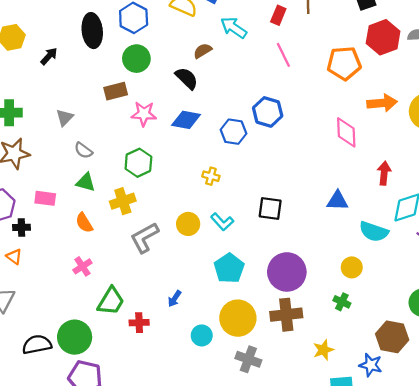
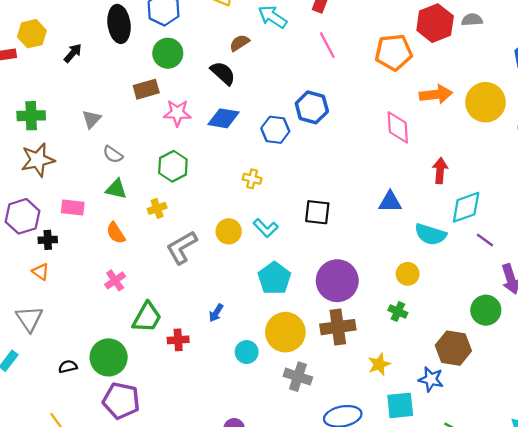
yellow cross: (123, 201) -> (157, 208), size x0.7
black semicircle: (37, 344) -> (68, 367), size x0.6

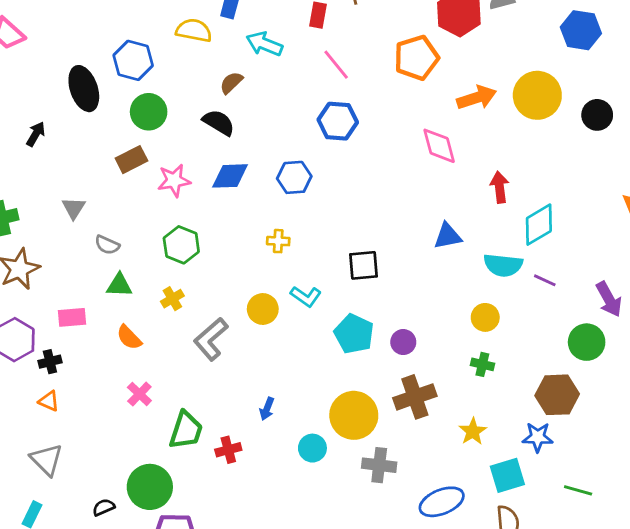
blue hexagon: (312, 107) -> (338, 121), moved
purple line: (485, 240) -> (545, 280), moved
cyan pentagon: (274, 278) -> (354, 334), moved
purple circle: (337, 281) -> (403, 342), size x0.5

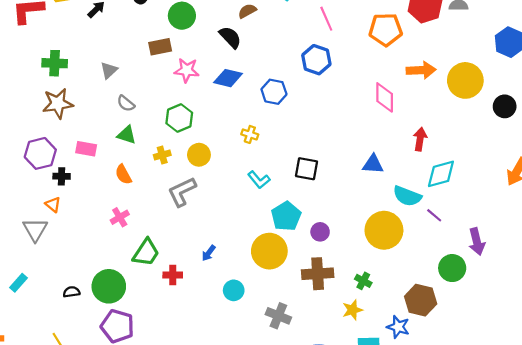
yellow circle: (263, 309) -> (199, 155), moved
yellow circle: (485, 317) -> (384, 230), size x1.8
green cross: (482, 364) -> (363, 281), moved
yellow circle: (354, 415) -> (269, 251), moved
gray triangle: (47, 460) -> (35, 230), moved

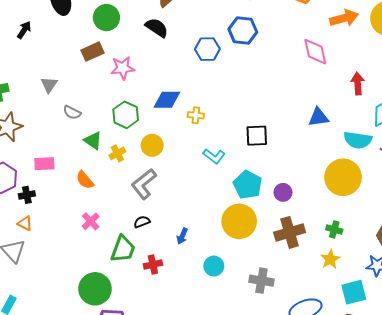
blue diamond: (228, 78) -> (167, 100), moved
blue hexagon: (274, 92) -> (207, 49), moved
green triangle: (127, 135) -> (93, 140), moved, turned 30
black semicircle: (71, 292) -> (142, 222), moved

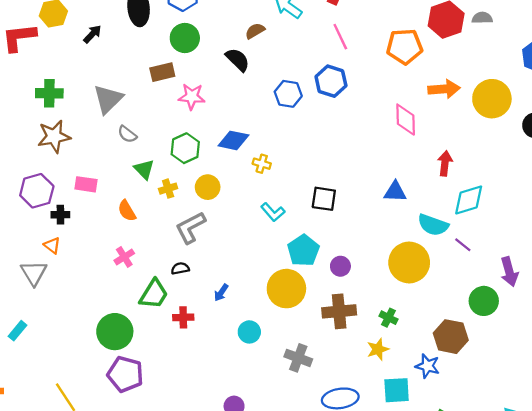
gray triangle: (49, 85) -> (108, 99), size x1.6

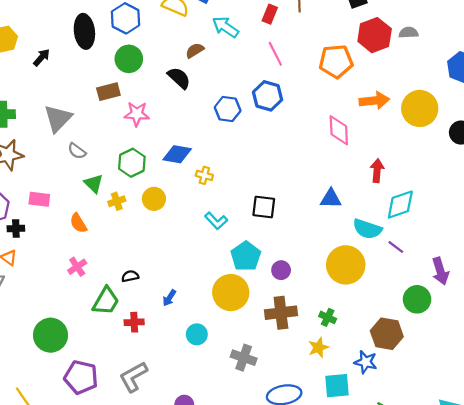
gray L-shape: (190, 227) -> (133, 377), moved
green circle: (115, 332) -> (51, 335), moved

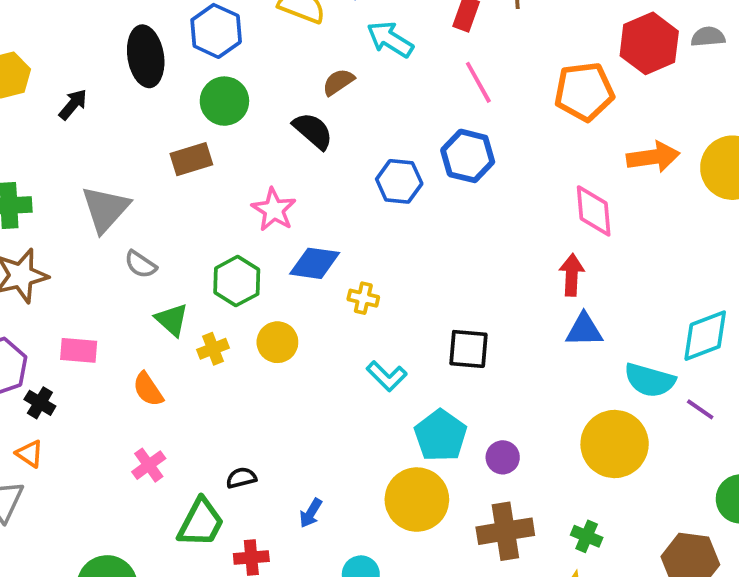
pink star: (137, 114) -> (274, 210), moved, turned 30
red arrow: (377, 171) -> (572, 275), moved
black cross: (16, 228) -> (40, 403), turned 35

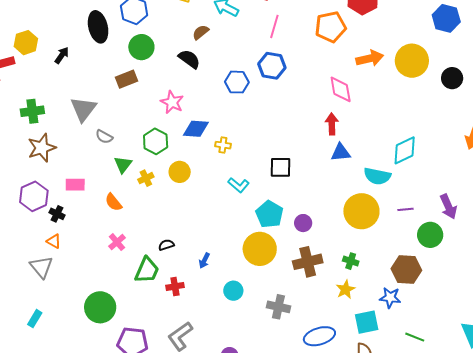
pink line: (478, 82) -> (274, 26), turned 50
green triangle: (172, 320) -> (123, 165), turned 30
purple line: (700, 409) -> (405, 209), moved, turned -35

